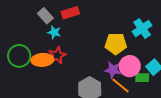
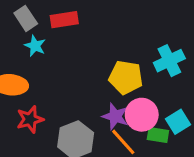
red star: (57, 55) -> (30, 119), moved

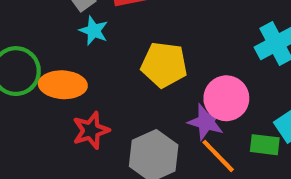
yellow pentagon: (126, 77) -> (164, 65), moved
pink circle: (142, 115) -> (226, 98), moved

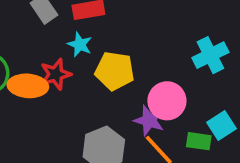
cyan star: (94, 31) -> (80, 45), moved
red star: (91, 130) -> (56, 74), moved

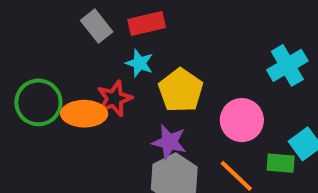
yellow pentagon: (115, 71) -> (181, 90), turned 30
purple star: (149, 120) -> (169, 142), moved

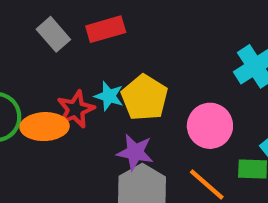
cyan star: (139, 63) -> (109, 96), moved

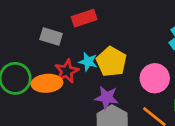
gray rectangle: (53, 34) -> (51, 37), moved, turned -30

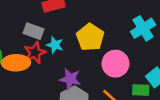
gray rectangle: (51, 37) -> (33, 31), moved
yellow pentagon: (111, 62) -> (90, 37), moved

